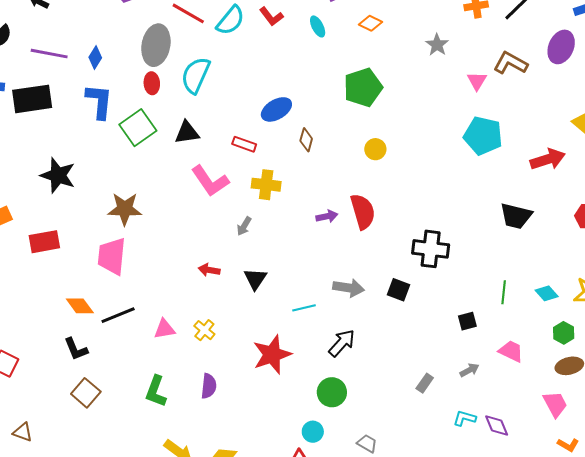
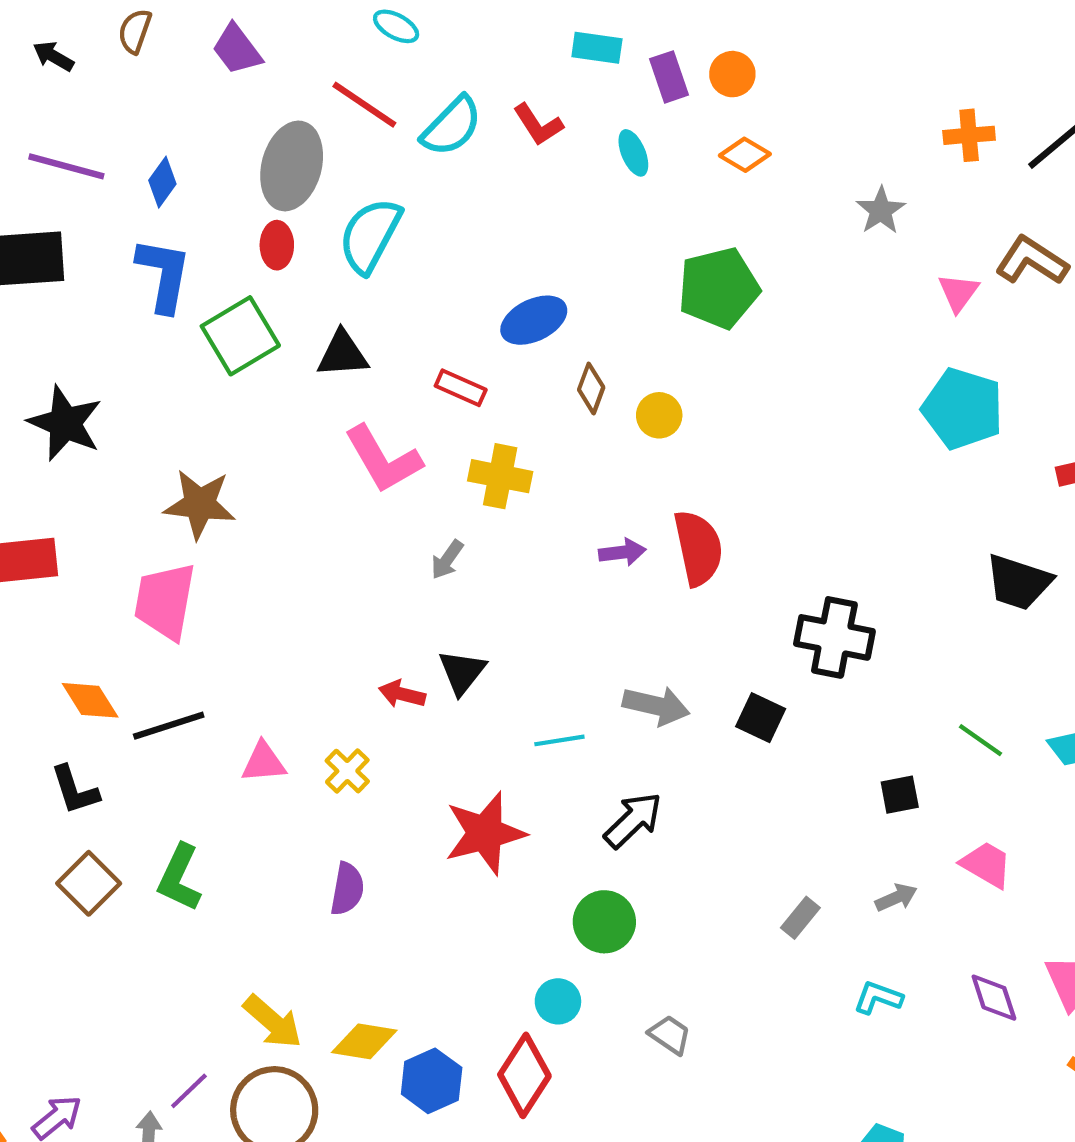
yellow circle: (375, 149) -> (659, 415), moved
red arrow: (209, 270) -> (402, 694), moved
green line: (504, 292) -> (980, 740), turned -65
green L-shape: (156, 391) -> (179, 878), moved
purple diamond: (497, 426) -> (994, 998), moved

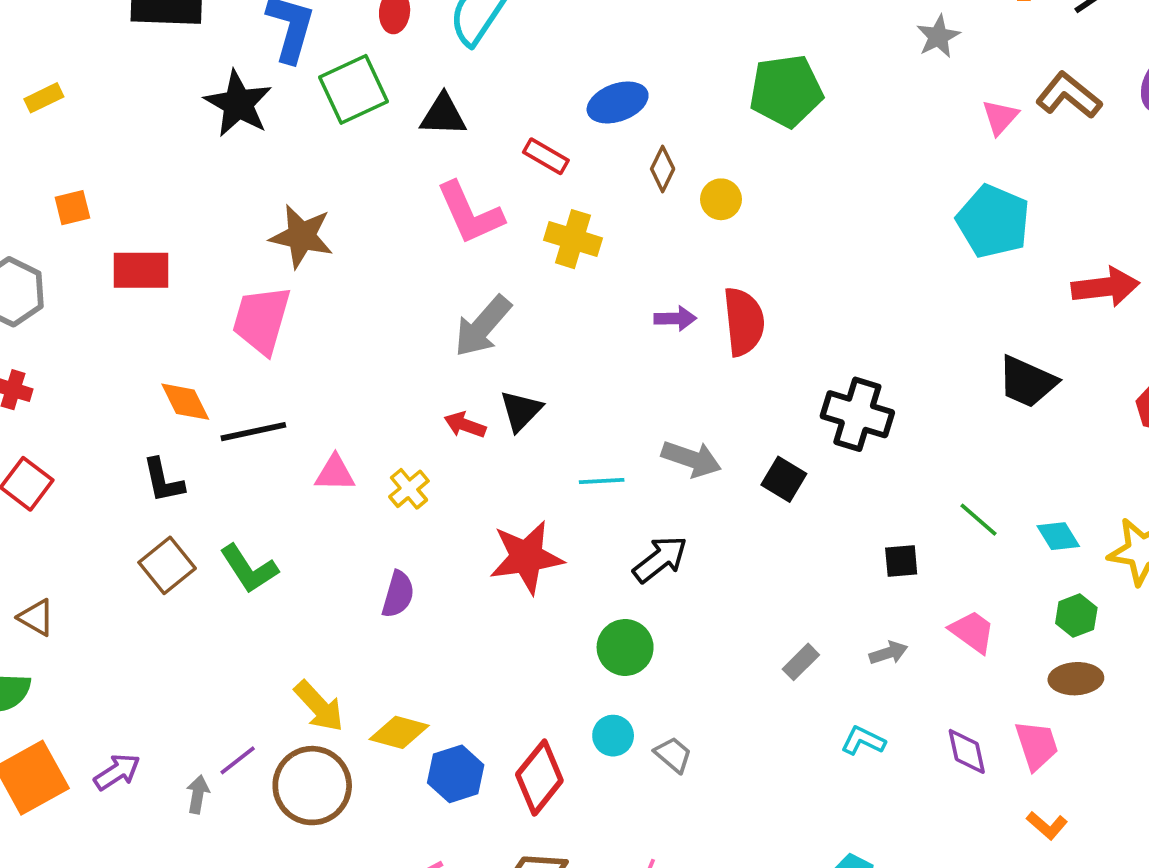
black star: (65, 423) -> (238, 104), moved
gray arrow: (447, 560) -> (483, 326), moved, size x1.8
green L-shape: (179, 878) -> (249, 569), turned -64
cyan circle: (558, 1001) -> (613, 736), moved

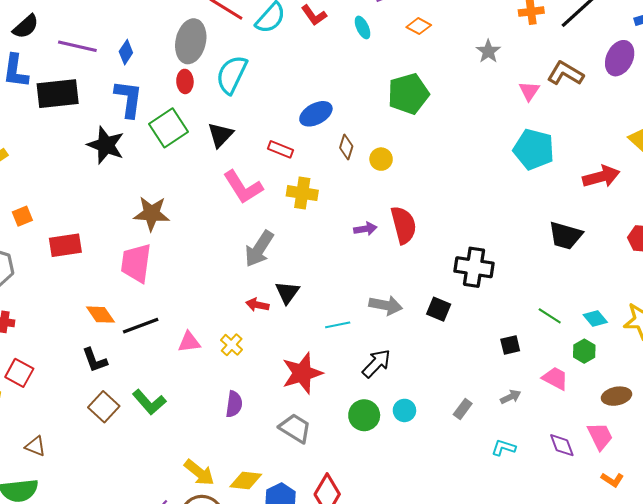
black triangle: (443, 115) -> (220, 135), turned -40
green hexagon: (1076, 616) -> (584, 351), moved
cyan circle: (613, 736) -> (404, 410), moved
gray trapezoid: (673, 755) -> (295, 428), moved, size x1.5

